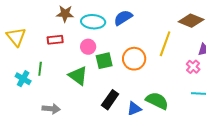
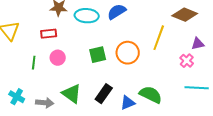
pink circle: (88, 47) -> (58, 58), moved
green triangle: (78, 76) -> (72, 94), moved
cyan cross: (23, 79) -> (17, 97), moved

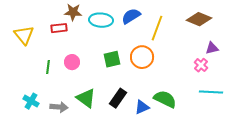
red rectangle: (49, 34) -> (59, 28), moved
yellow line: (159, 38) -> (157, 28), moved

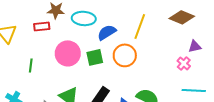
blue semicircle: (131, 16) -> (107, 32), moved
pink circle: (72, 62) -> (68, 53), moved, size x1.6

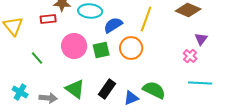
purple triangle: (195, 46) -> (201, 39), turned -40
green line: (31, 65) -> (37, 58), turned -48

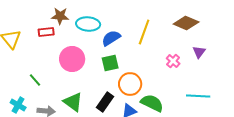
orange circle: (131, 48) -> (130, 84), moved
green square: (101, 50) -> (110, 63), moved
pink cross: (190, 56) -> (173, 61), moved
green line: (37, 58) -> (35, 80), moved

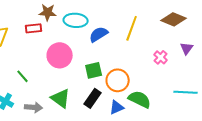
green square: (110, 63) -> (94, 70), moved

